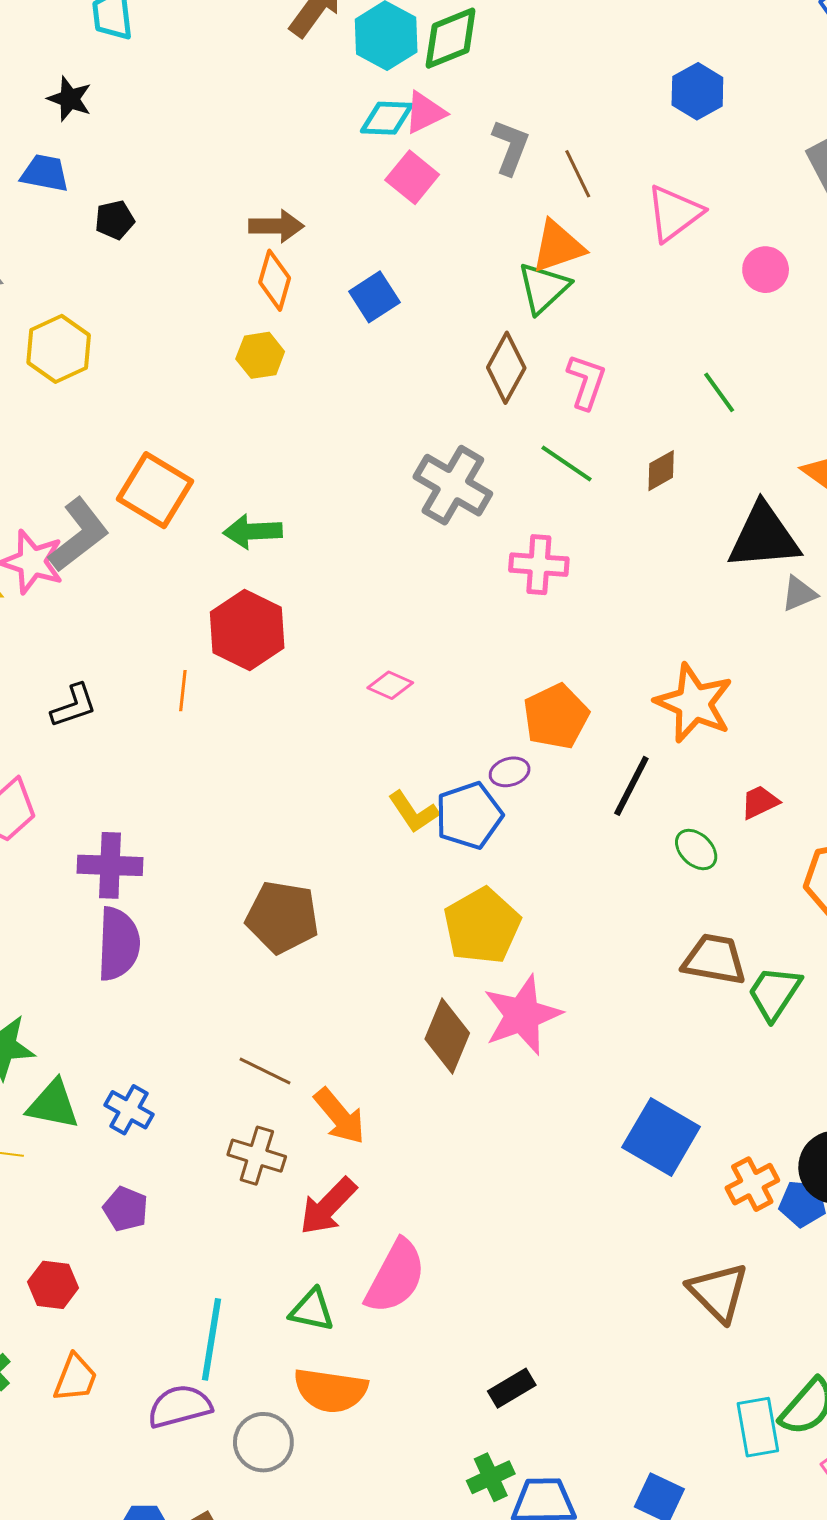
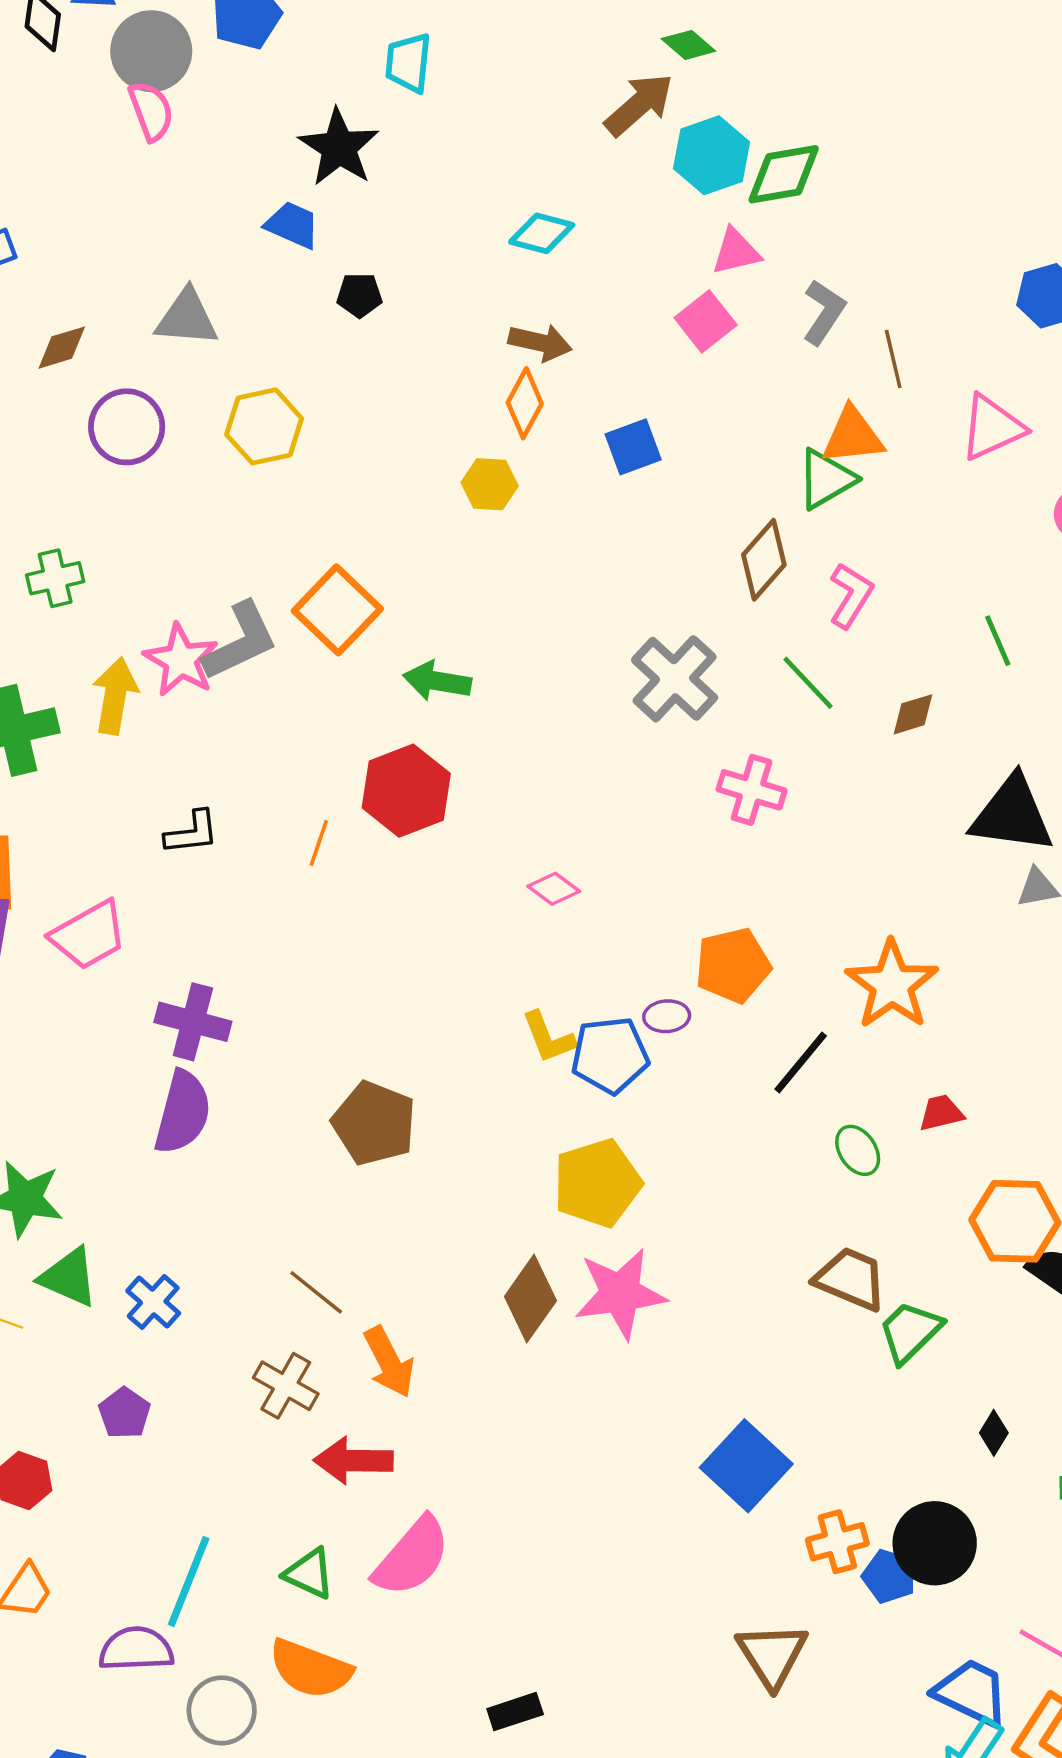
black star: (70, 99) -> (339, 147), size x1.5
cyan diamond: (387, 118) -> (542, 233), moved
red arrow: (328, 1206) -> (353, 1461), turned 34

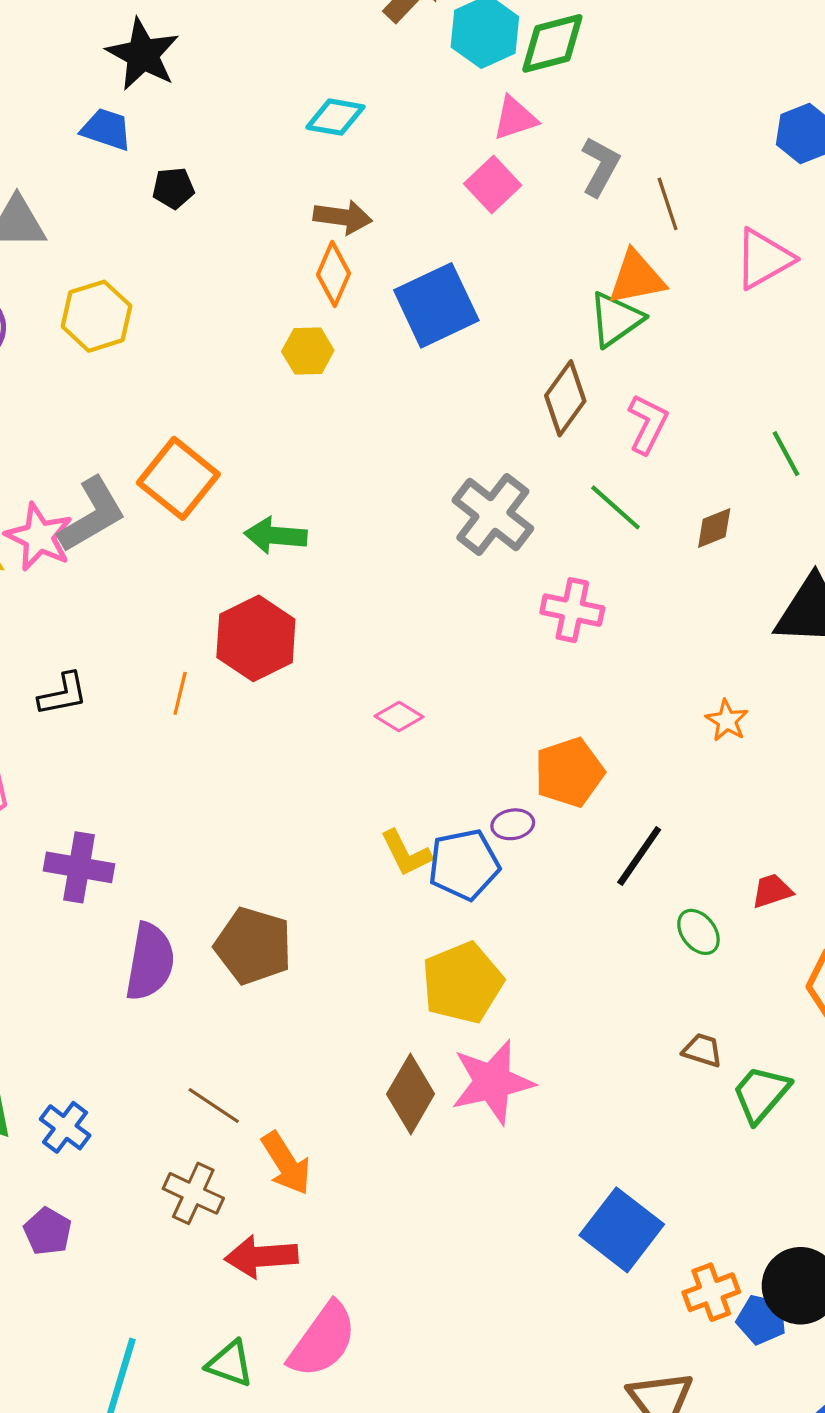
blue square: (633, 447) -> (436, 305), size x1.6
orange star: (892, 985) -> (727, 721), moved, size x0.5
purple semicircle: (183, 1112) -> (150, 962), moved
brown trapezoid: (851, 1279) -> (702, 1050), size x0.6

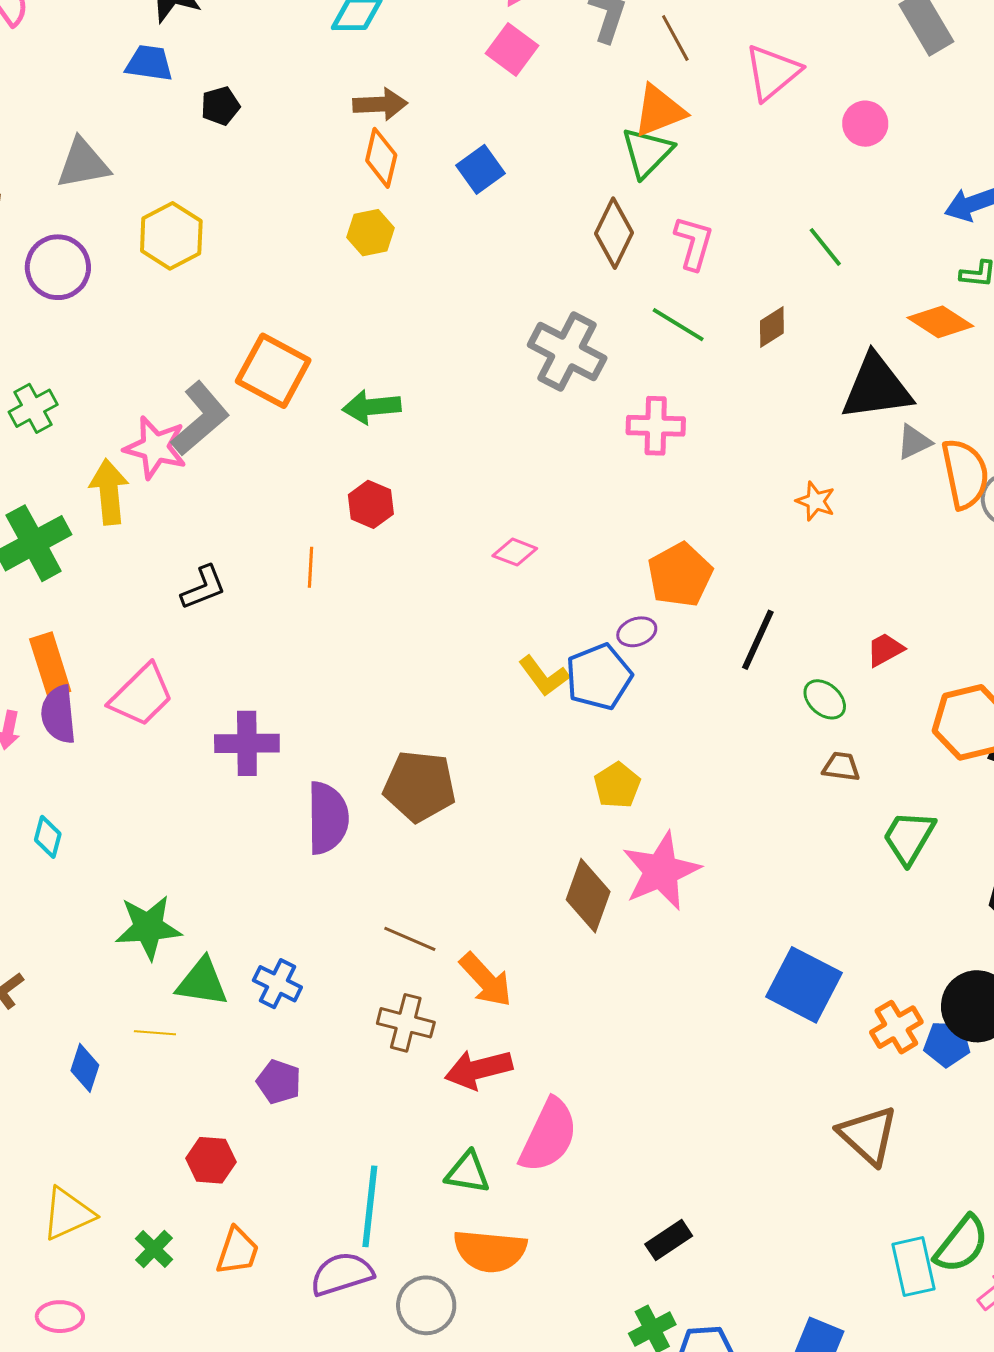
blue square: (436, 305) -> (481, 169), size x0.6
red hexagon: (256, 638) -> (371, 504), size x0.6
yellow pentagon: (462, 983) -> (617, 785), size x0.6
brown trapezoid: (702, 1050) -> (841, 767), moved

